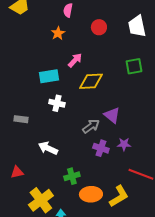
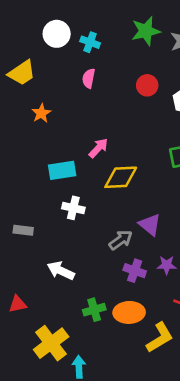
red circle: (99, 27) -> (147, 85), moved
orange star: (58, 33) -> (41, 113), moved
orange ellipse: (91, 194) -> (129, 312), moved

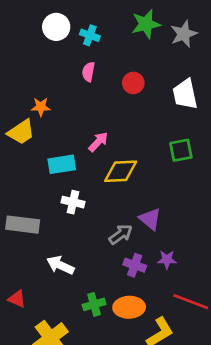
yellow trapezoid: (22, 73) -> (21, 132), moved
red circle: (147, 85) -> (133, 83), moved
orange star: (41, 113) -> (41, 107), turned 30
gray rectangle: (23, 230) -> (23, 225), size x1.6
red triangle: (18, 304) -> (17, 299), turned 36

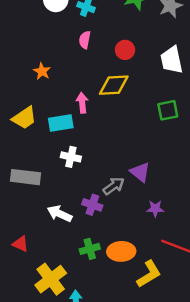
orange star: (41, 107) -> (42, 71), turned 30
yellow trapezoid: (21, 132) -> (24, 118), moved
pink arrow: (98, 142) -> (82, 103), moved, turned -48
yellow diamond: (121, 171) -> (114, 85), moved
purple cross: (135, 265) -> (92, 205), moved

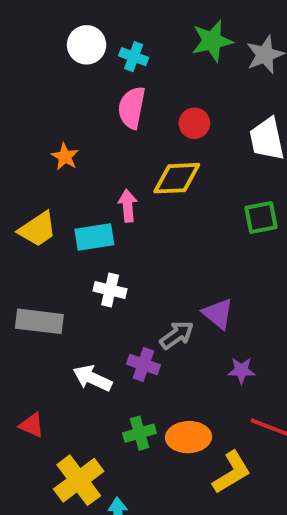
pink semicircle: (85, 40) -> (132, 108), size x1.5

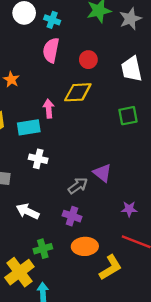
purple cross: (143, 364) -> (72, 216), moved
purple star: (241, 370) -> (129, 209), moved
green cross: (139, 433) -> (43, 249), moved

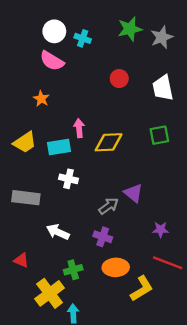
pink semicircle: (51, 50) -> (52, 61), moved, turned -70
yellow diamond: (78, 92) -> (109, 142), moved

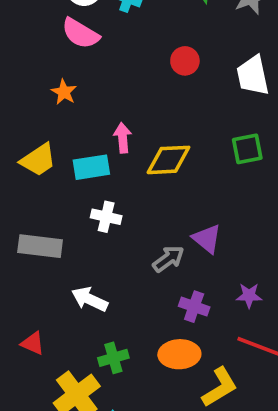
purple cross: (103, 237) -> (194, 307), moved

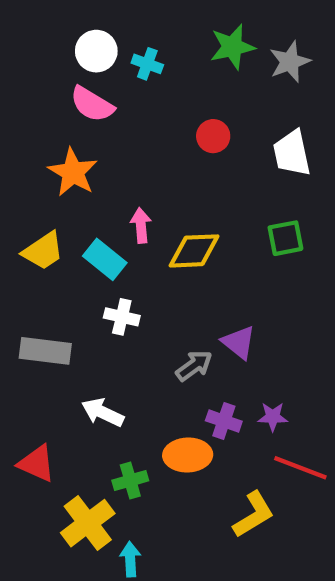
orange star: (64, 92) -> (73, 172), size x1.6
cyan rectangle: (91, 167) -> (105, 259), turned 48
purple star: (249, 296) -> (273, 417), moved
red triangle: (33, 343) -> (37, 464), size x1.4
orange ellipse: (179, 354) -> (188, 455), moved

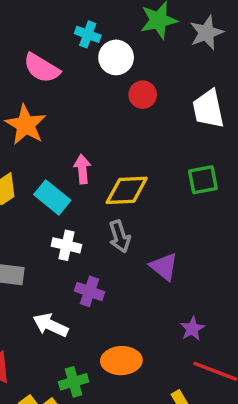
white circle: (96, 51) -> (116, 57), moved
gray arrow: (194, 366) -> (120, 236), moved, turned 108
purple star: (273, 417) -> (192, 329), turned -30
purple cross: (224, 421) -> (89, 291), moved

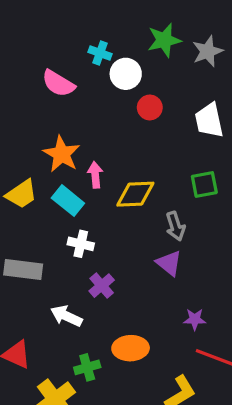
orange star: (26, 125) -> (62, 154), moved
gray arrow: (120, 236) -> (175, 226), moved
purple cross: (89, 291) -> (102, 286), turned 30
purple star: (192, 329) -> (195, 319), turned 30

